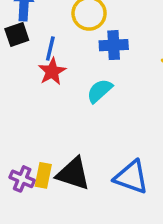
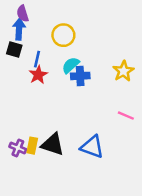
black square: (17, 34) -> (14, 50), turned 35
blue cross: (114, 45) -> (80, 76), moved
cyan semicircle: (100, 91) -> (71, 65), moved

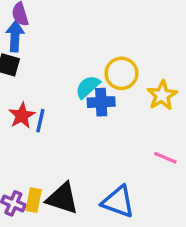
yellow circle: (63, 35) -> (121, 73), moved
blue line: (37, 59) -> (40, 121), moved
red star: (38, 75) -> (22, 116), moved

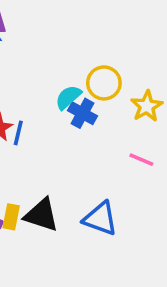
blue cross: (101, 102) -> (83, 113), turned 32
pink line: (165, 158) -> (141, 160), moved

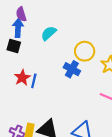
cyan semicircle: (68, 97) -> (49, 33), moved

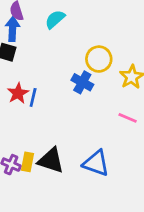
cyan semicircle: (49, 33) -> (55, 19), moved

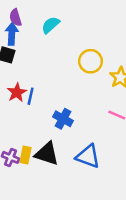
blue cross: (82, 82) -> (63, 119), moved

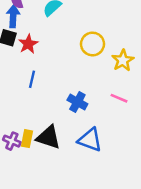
red star: (17, 92) -> (28, 44), moved
blue cross: (63, 119) -> (77, 102), moved

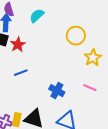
yellow circle: (93, 44) -> (76, 36), moved
blue line: (32, 79) -> (21, 73), turned 56

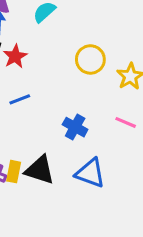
yellow circle: (76, 36) -> (90, 59), moved

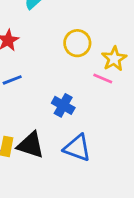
pink line: (126, 122) -> (103, 79), moved

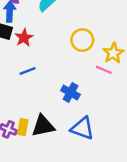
black triangle: (31, 145) -> (43, 126), turned -30

